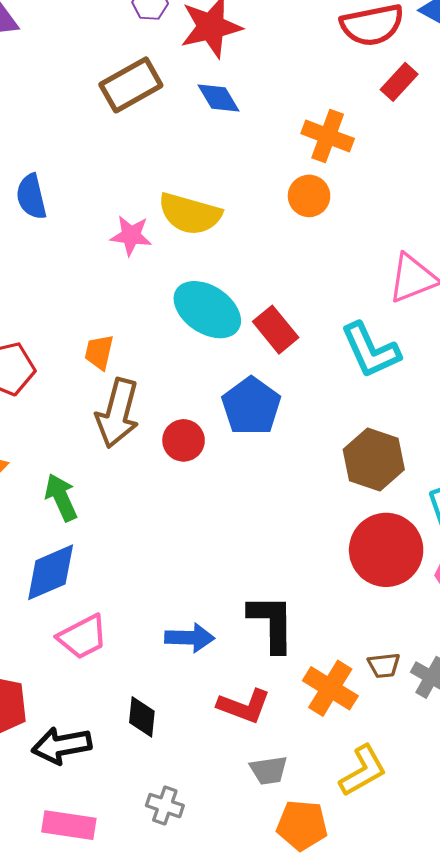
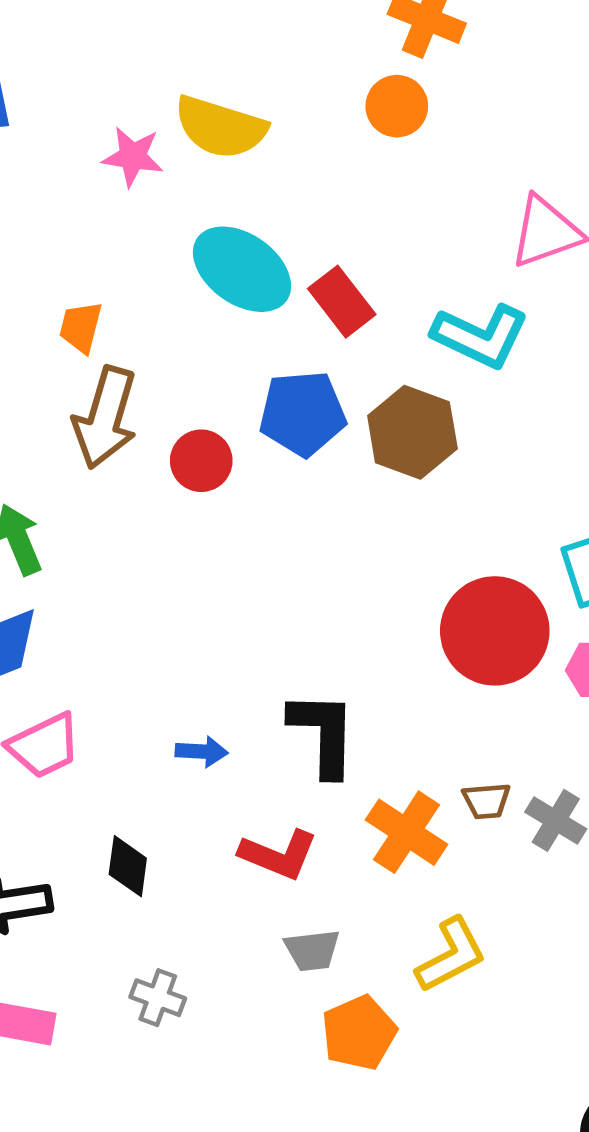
cyan L-shape: (370, 350) -> (480, 336), turned -42
blue pentagon: (251, 406) -> (302, 413), turned 30
brown hexagon: (374, 459) -> (412, 432), moved
blue arrow: (190, 638) -> (202, 752), size x0.7
orange pentagon: (302, 825) -> (359, 1033), turned -30

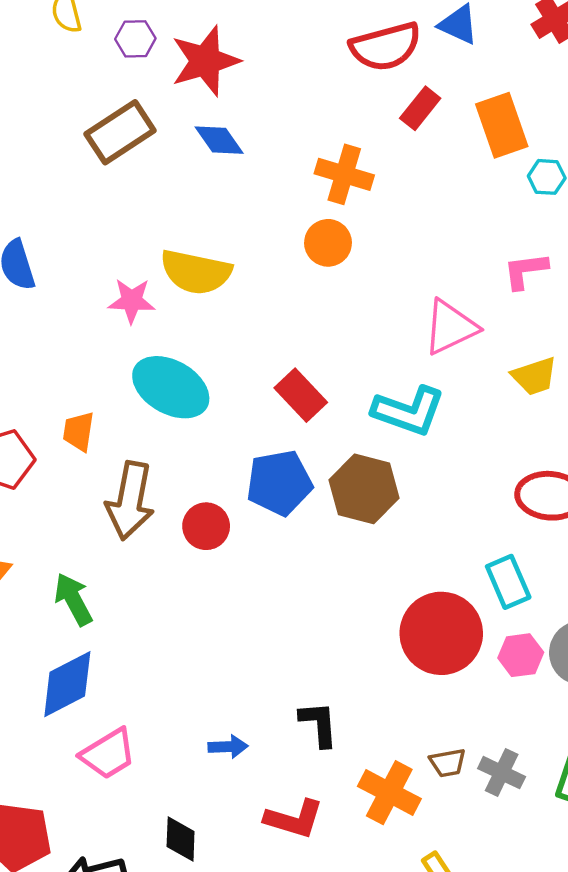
cyan ellipse: (242, 269) -> (171, 387), moved
orange trapezoid: (81, 327) -> (79, 431), moved
black L-shape: (323, 734) -> (319, 724), size x0.7

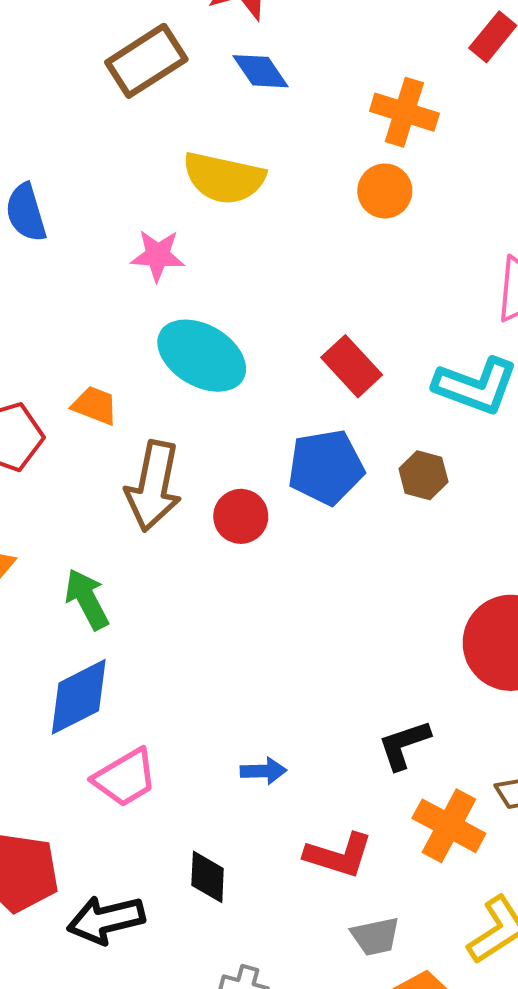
yellow semicircle: (196, 272) -> (224, 178), moved
orange trapezoid: (79, 431) -> (95, 405), turned 102
brown hexagon: (364, 489) -> (423, 475), size x0.6
black L-shape: (319, 724) -> (404, 745), moved, turned -105

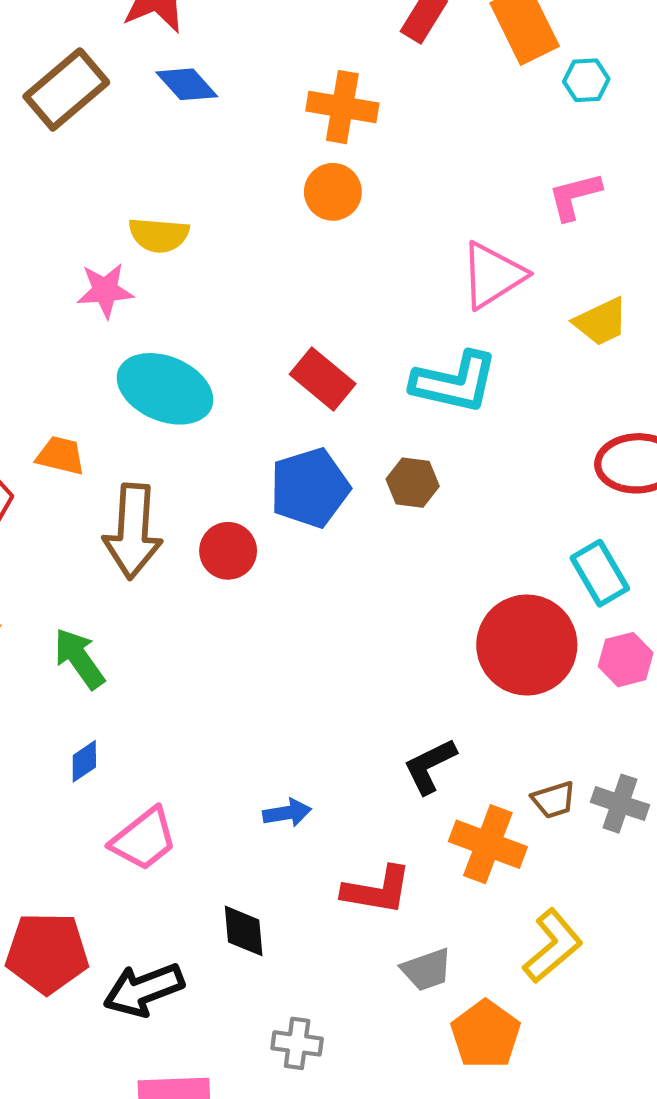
yellow semicircle: (224, 178) -> (159, 235), moved, size x0.7
blue diamond: (79, 697) -> (84, 761), size x0.5

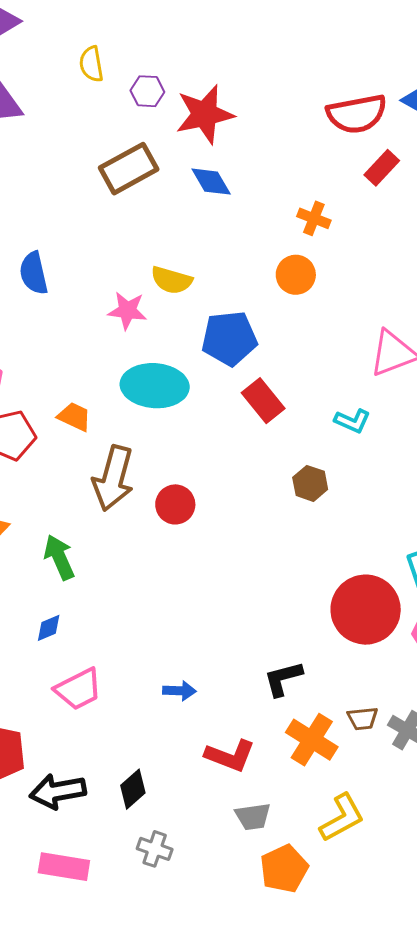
orange cross: (342, 107) -> (314, 218), size x0.7
cyan L-shape: (455, 382) -> (352, 421), size x0.6
cyan ellipse: (165, 389) -> (155, 386), turned -30
blue pentagon: (310, 488) -> (229, 338), moved
black diamond: (244, 931) -> (133, 789), moved, turned 42

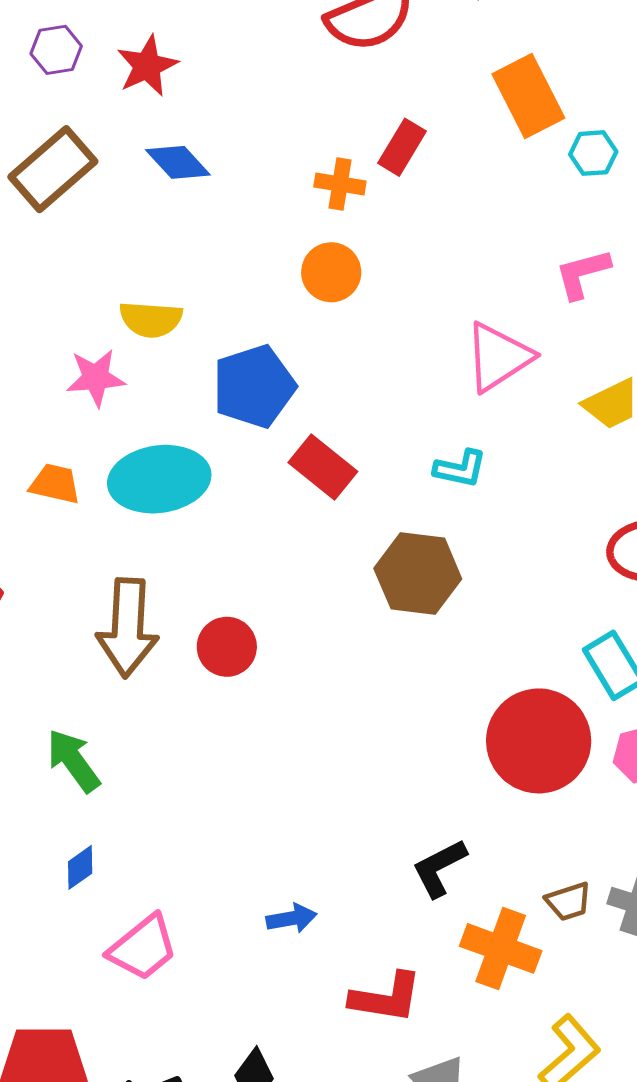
red star: (205, 114) -> (147, 66), size x0.7
red rectangle: (382, 168) -> (402, 147), moved
orange trapezoid: (74, 417) -> (55, 484), moved
brown hexagon: (310, 483) -> (418, 574), size x1.6

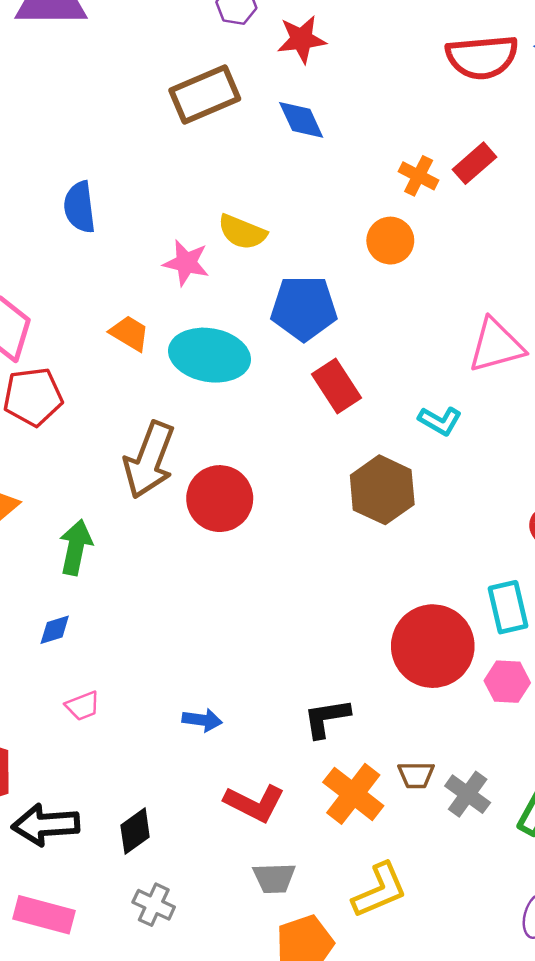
red circle: (227, 647) -> (220, 499), size x1.4
green arrow: (73, 761) -> (76, 547), turned 30
pink trapezoid: (143, 948) -> (83, 706), size x0.6

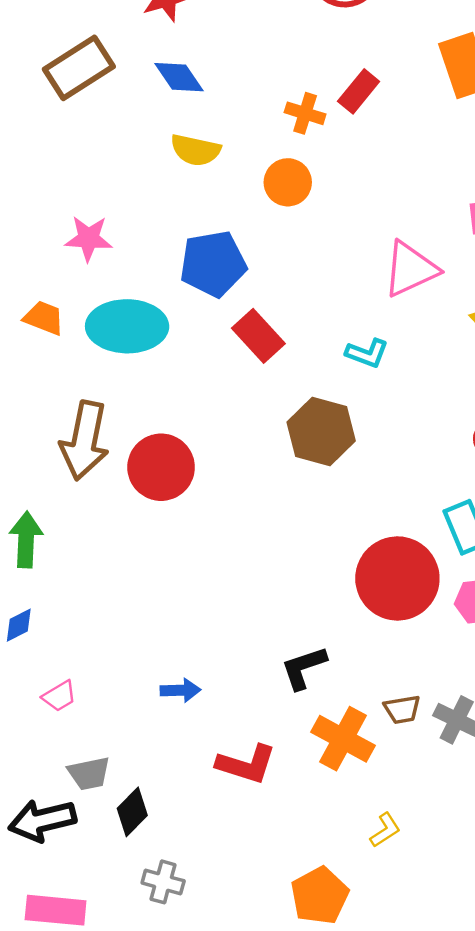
yellow semicircle: (242, 232) -> (195, 150), moved
gray trapezoid: (274, 878) -> (89, 773), moved
yellow L-shape: (380, 890) -> (385, 830), size x0.6

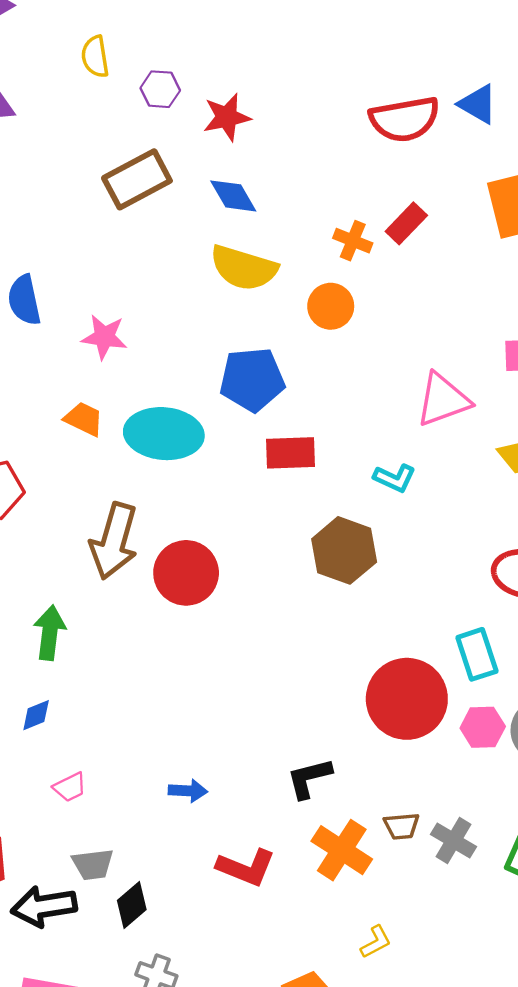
yellow semicircle: (195, 150) -> (244, 268), size x1.4
pink star: (89, 238) -> (104, 337), moved
red rectangle: (258, 336) -> (290, 453), turned -54

